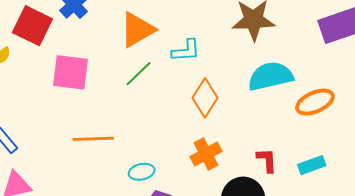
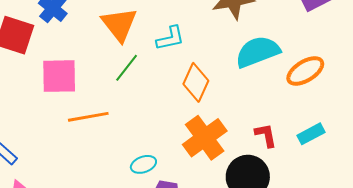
orange triangle: (137, 30) -> (119, 24), turned -30
orange line: (93, 139) -> (88, 117), moved
orange cross: (206, 154) -> (205, 138), size x1.4

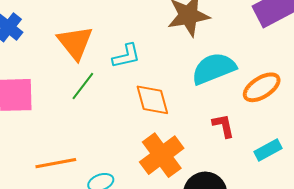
orange diamond: (196, 82) -> (152, 100), turned -39
orange line: (88, 117) -> (56, 163), moved
red L-shape: (266, 135) -> (223, 126), moved

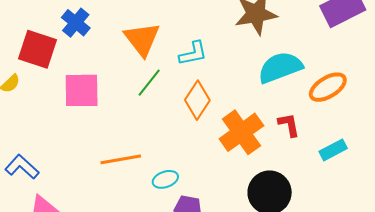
orange diamond: (152, 100) -> (197, 100), moved, turned 48
orange cross: (162, 155) -> (241, 132), moved

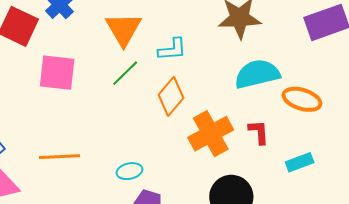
orange ellipse: (328, 87) -> (302, 99), turned 42
orange line: (121, 159) -> (60, 157), moved

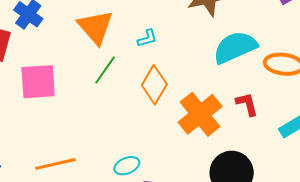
cyan L-shape: (172, 49) -> (147, 38), size x0.7

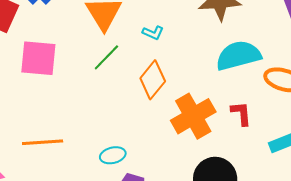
cyan L-shape: (147, 38) -> (153, 33), turned 30

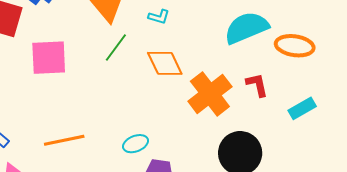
orange diamond: (153, 80) -> (165, 63), turned -57

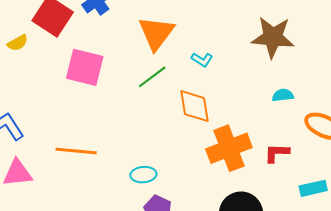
cyan semicircle: (246, 28) -> (283, 95), size x0.5
red L-shape: (257, 85) -> (277, 153), turned -92

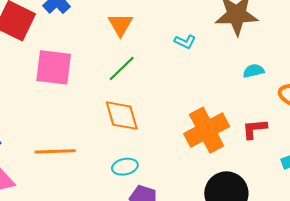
orange triangle: (156, 33) -> (120, 25), size x0.7
cyan L-shape: (202, 60) -> (185, 42), moved
orange diamond: (194, 106) -> (122, 116), moved

